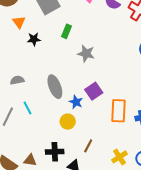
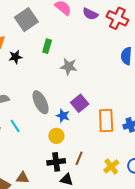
black cross: (55, 152) -> (56, 162), moved

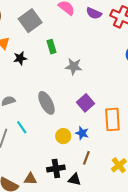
green rectangle: (47, 46) -> (52, 47), turned -32
blue star: (63, 116) -> (82, 133), moved
black cross: (56, 162) -> (56, 168), moved

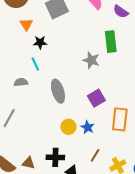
green rectangle: (52, 47) -> (111, 42), moved, size x1.5
cyan line: (22, 127) -> (35, 64), moved
brown line: (86, 158) -> (95, 155), moved

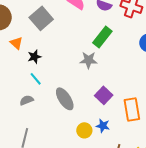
green rectangle: (111, 42) -> (102, 37), turned 60

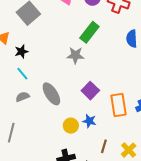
gray semicircle: (27, 100) -> (23, 97), moved

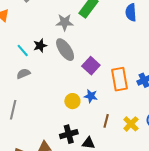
black star: (21, 51) -> (40, 46), moved
gray star: (75, 55) -> (65, 22), moved
gray ellipse: (51, 94) -> (65, 50), moved

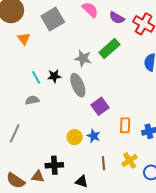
orange rectangle: (120, 79) -> (125, 125), size x0.7
brown line: (106, 121) -> (103, 163), turned -32
yellow cross: (131, 124) -> (130, 161), moved
black cross: (69, 134) -> (54, 165), moved

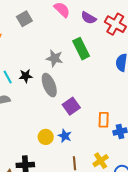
gray square: (53, 19) -> (24, 19), size x0.7
green rectangle: (109, 49) -> (81, 49), turned -75
orange rectangle: (125, 125) -> (104, 120), moved

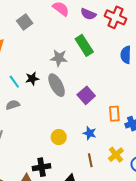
purple square: (71, 106) -> (86, 95), moved
blue star: (65, 136) -> (90, 133), moved

